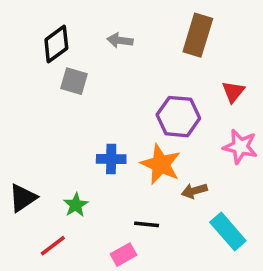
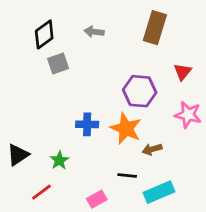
gray square: (74, 81) -> (58, 64), turned -35
black line: (147, 224) -> (127, 176), moved
cyan rectangle: (228, 232) -> (159, 192), moved, turned -72

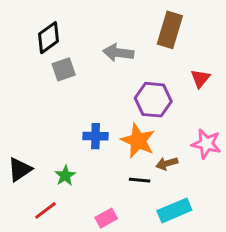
gray arrow: (94, 32) -> (118, 53), moved, size x1.4
pink star: (188, 115) -> (206, 144), moved
black line: (127, 176) -> (140, 180), moved

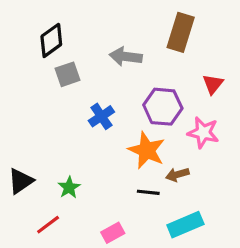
blue cross: (96, 136) -> (101, 116), moved, turned -35
pink star: (206, 144) -> (203, 133), moved

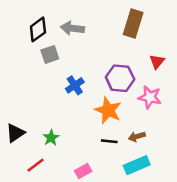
gray arrow: (126, 57) -> (72, 28), moved
brown arrow: (177, 175) -> (137, 137), moved

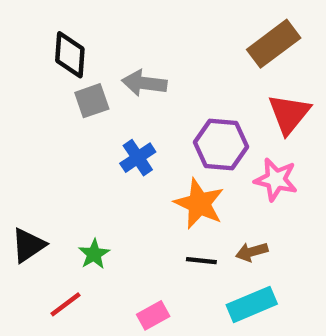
brown rectangle: (133, 23) -> (274, 44), moved, turned 36
gray arrow: (72, 28) -> (144, 83), moved
black diamond: (38, 29) -> (70, 55), turned -50
red triangle: (157, 62) -> (289, 114), size x1.5

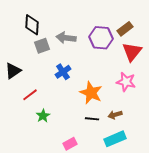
brown rectangle: (274, 44) -> (125, 29), moved, size x0.7
purple hexagon: (221, 144) -> (101, 38), moved
black triangle: (28, 245) -> (13, 71), moved
red line: (66, 304) -> (30, 95), moved

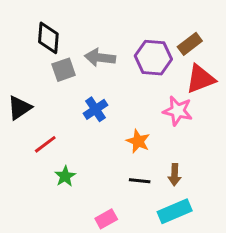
red triangle: (132, 52) -> (200, 79), turned 30
pink star: (126, 82) -> (178, 111), moved
orange star: (91, 93) -> (138, 141), size x0.7
brown arrow: (115, 115) -> (175, 175), turned -72

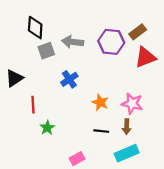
pink star: (178, 111) -> (132, 104), moved
red line: (45, 144) -> (33, 105), turned -56

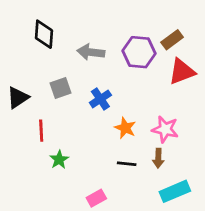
gray square: (46, 51) -> (60, 88), moved
blue cross: (69, 79) -> (100, 99), moved
cyan rectangle: (127, 153) -> (175, 191), moved

